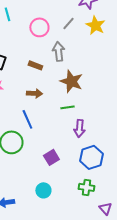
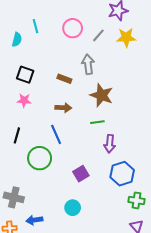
yellow star: (95, 25) -> (126, 37), turned -30
pink circle: (39, 27) -> (73, 28), moved
green cross: (86, 187) -> (137, 200), moved

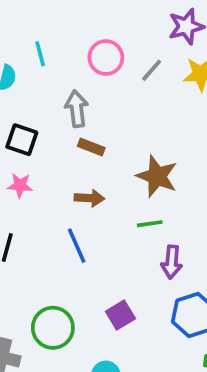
gray arrow: (88, 64) -> (77, 109), moved
green circle: (40, 158) -> (53, 328), moved

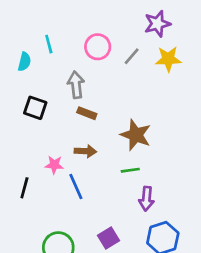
pink star: (20, 185) -> (54, 165), moved

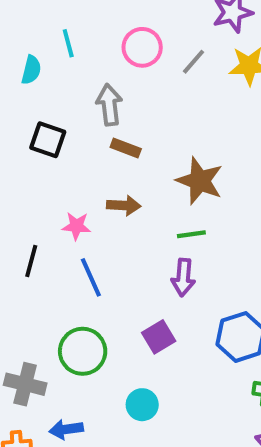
blue line: (76, 186) -> (91, 277), moved
purple arrow: (146, 199) -> (183, 277), moved

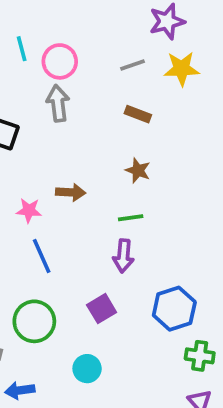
pink circle: (142, 47) -> (60, 61), moved
gray line: (193, 62) -> (132, 65), turned 30
brown rectangle: (126, 148) -> (138, 114), moved
brown star: (200, 181) -> (138, 170), size x0.6

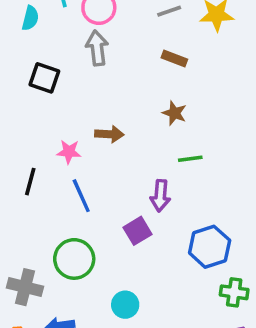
green line: (131, 218) -> (190, 159), moved
purple square: (102, 309) -> (137, 231), moved

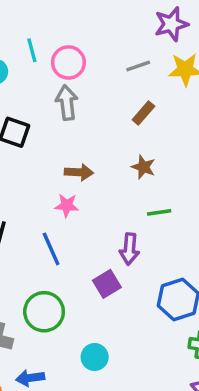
brown rectangle: (174, 59) -> (143, 113), turned -70
brown arrow: (109, 134) -> (79, 172), moved
pink star: (69, 152) -> (67, 205), moved

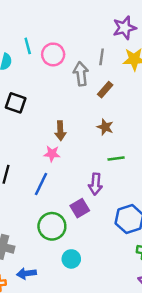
gray line: (138, 66) -> (102, 57), turned -63
gray arrow: (67, 103) -> (81, 74), moved
brown arrow: (79, 172) -> (60, 131), turned 84
blue line: (51, 249) -> (41, 184), turned 50
green circle: (44, 312) -> (52, 226), moved

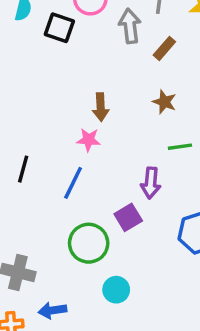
black square: (16, 103) -> (59, 28), moved

